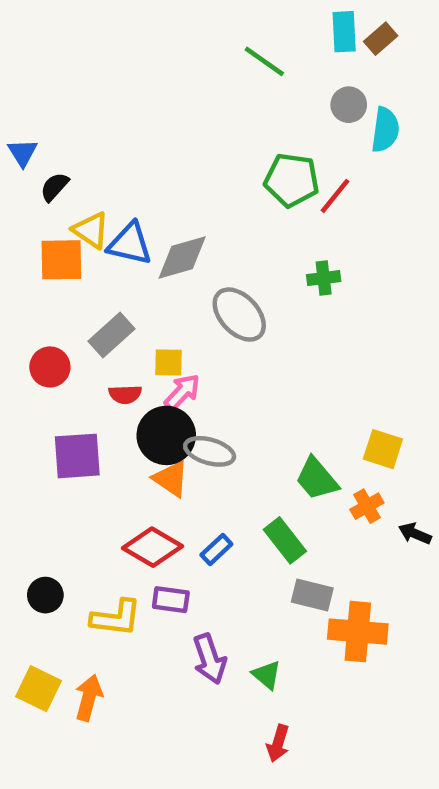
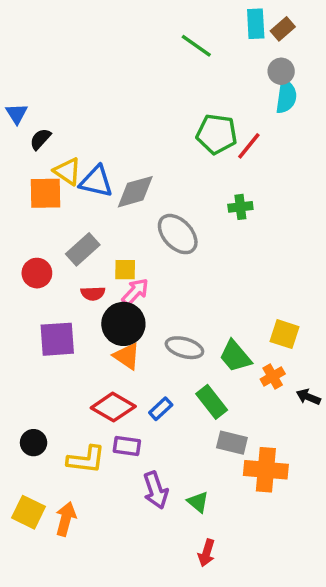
gray circle: (349, 105) -> (281, 71), moved
gray ellipse: (210, 451) -> (184, 348), moved

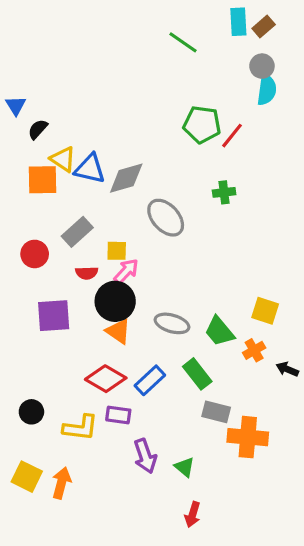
blue rectangle: (161, 409) -> (150, 380), size x1.4

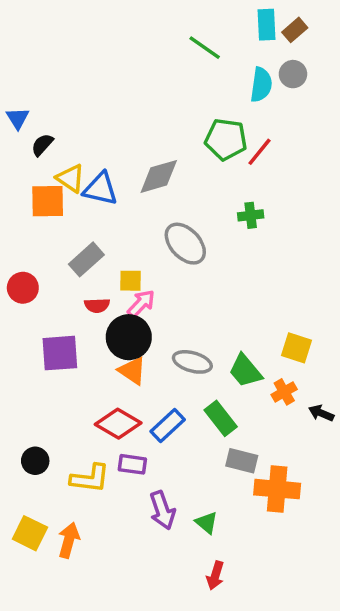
cyan semicircle: (267, 90) -> (261, 85), moved
gray diamond: (126, 178) -> (159, 176), moved
red circle: (35, 254) -> (23, 288), moved

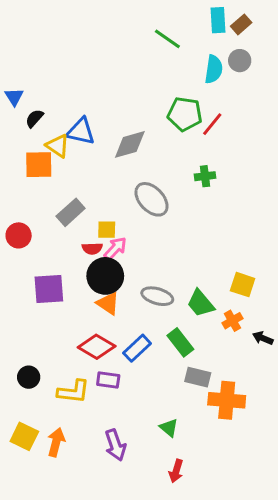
blue triangle: (101, 189) -> (81, 131), moved
red semicircle: (97, 305) -> (92, 248), moved
purple arrow: (162, 510) -> (115, 445), moved

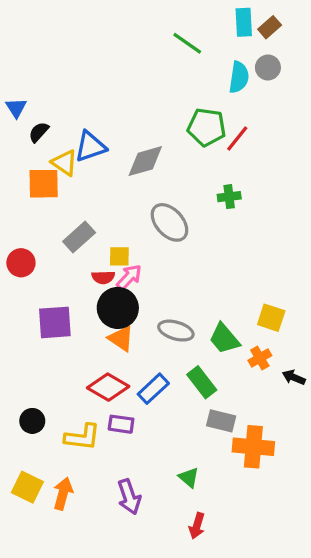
blue triangle: (81, 131) -> (90, 147), turned -32

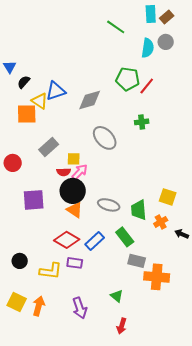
green trapezoid: (224, 339) -> (139, 210), turned 35

